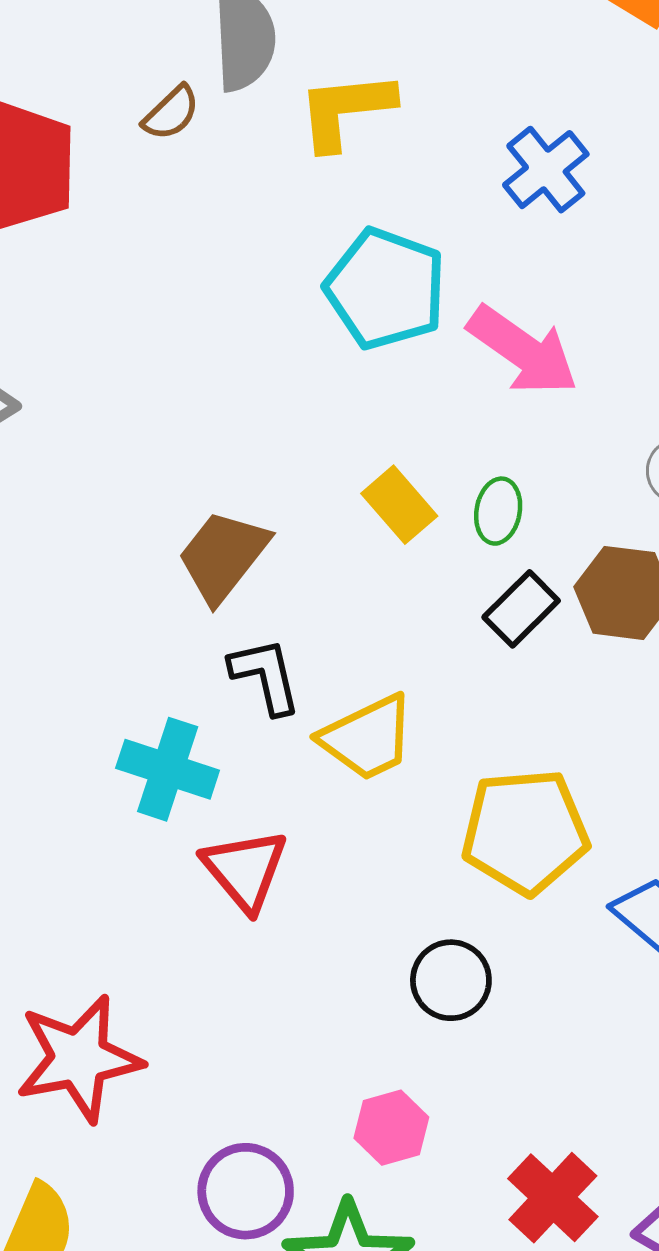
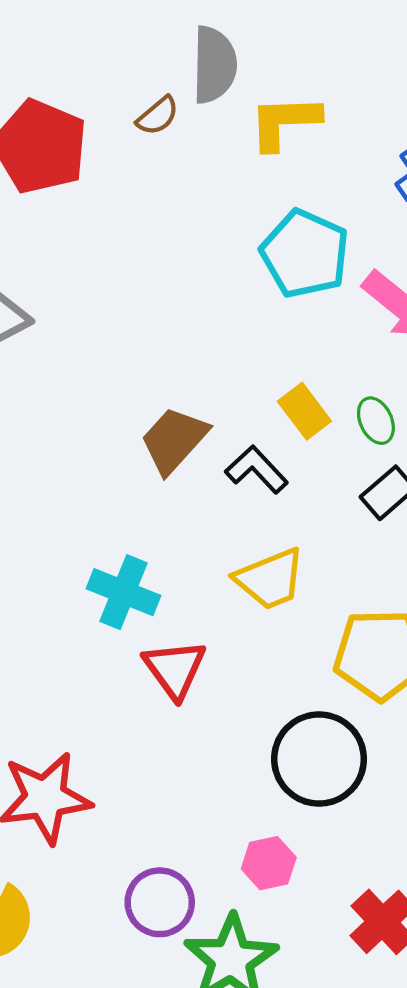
green ellipse: (498, 511) -> (376, 421), turned -39
black L-shape: (265, 676) -> (256, 470), moved, turned -34
black circle: (451, 980) -> (319, 759), size x1.6

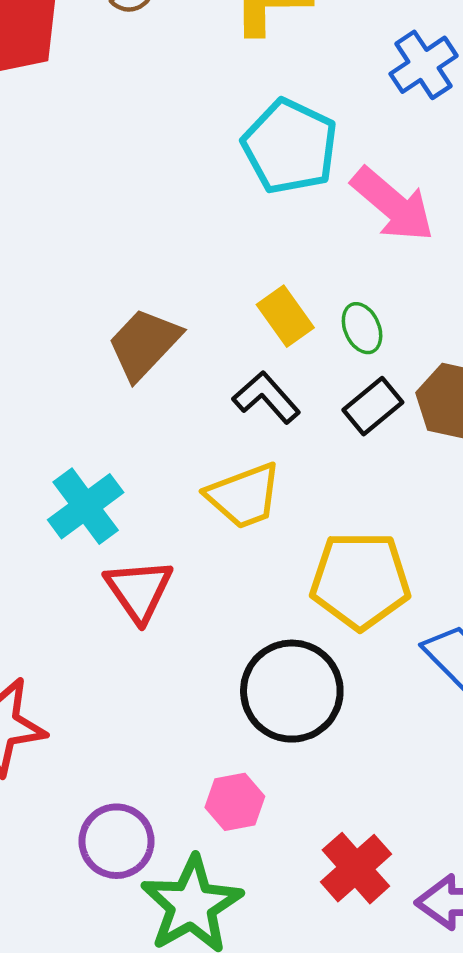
black L-shape: (256, 470) -> (266, 397), moved
cyan cross: (123, 592) -> (86, 506), turned 30

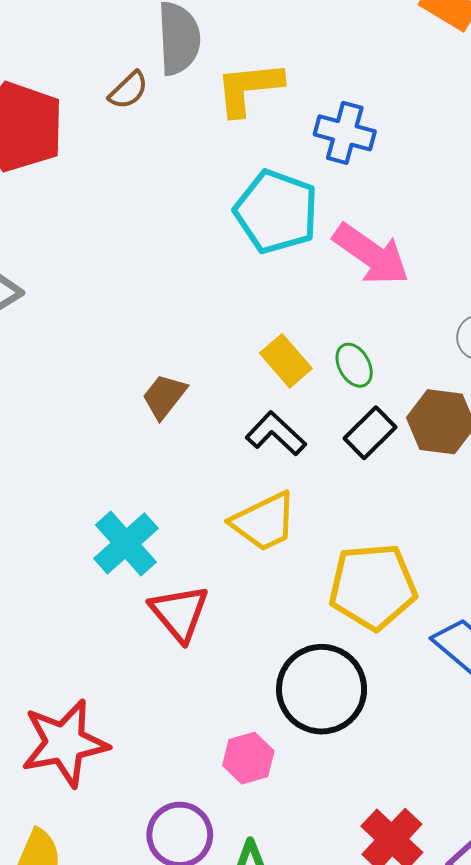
blue cross: (423, 65) -> (345, 133), moved, turned -36
brown trapezoid: (144, 344) -> (164, 396), size x0.7
pink hexagon: (235, 802) -> (248, 758), moved

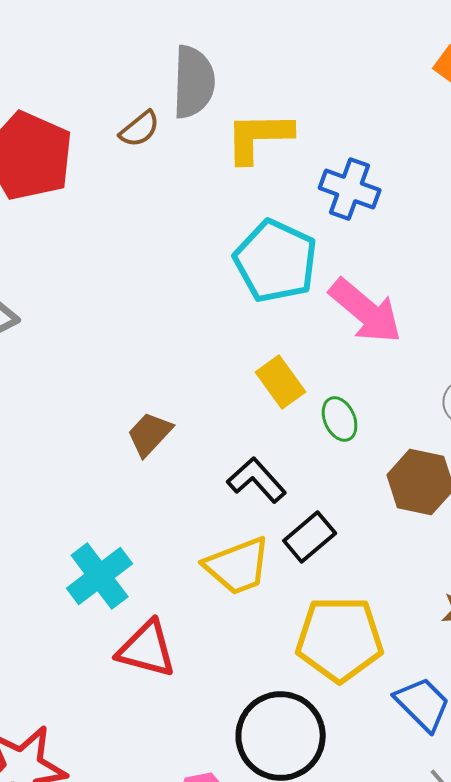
yellow rectangle: (286, 361) -> (281, 382), moved
black rectangle: (370, 433) -> (310, 537), moved
red triangle: (179, 613) -> (147, 649), turned -40

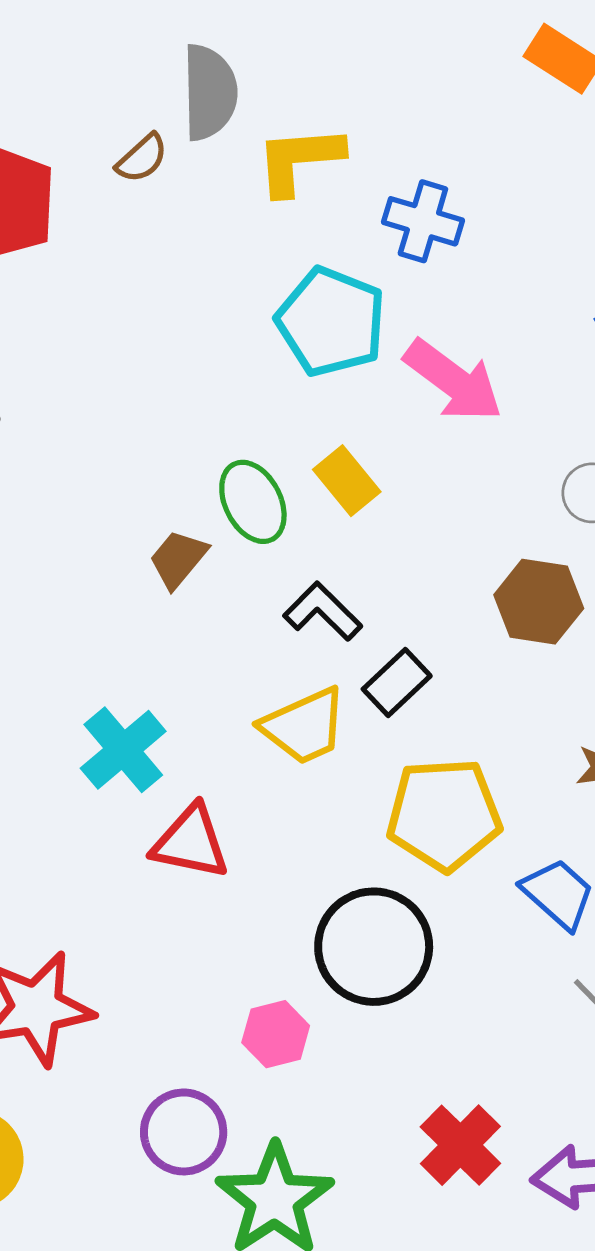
green ellipse: (340, 419) -> (253, 502), moved, size x1.4

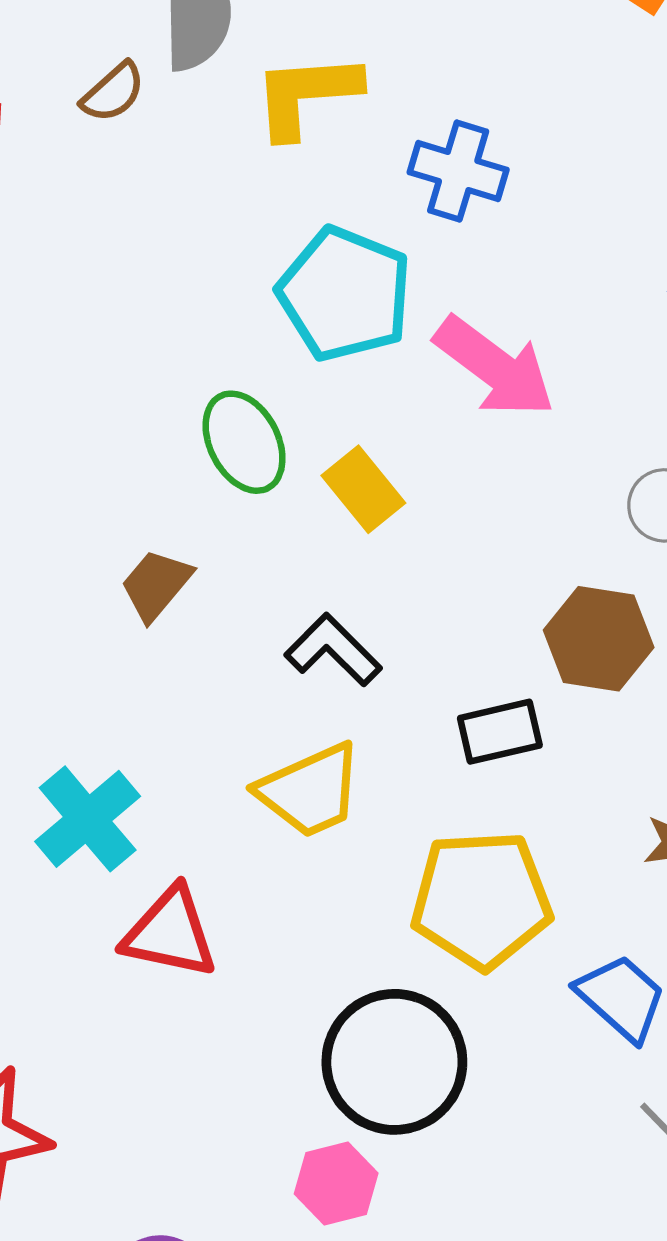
green ellipse: (253, 502) -> (244, 442), moved
black rectangle: (397, 682) -> (500, 732), moved, turned 30
pink hexagon: (276, 1034) -> (336, 1183), moved

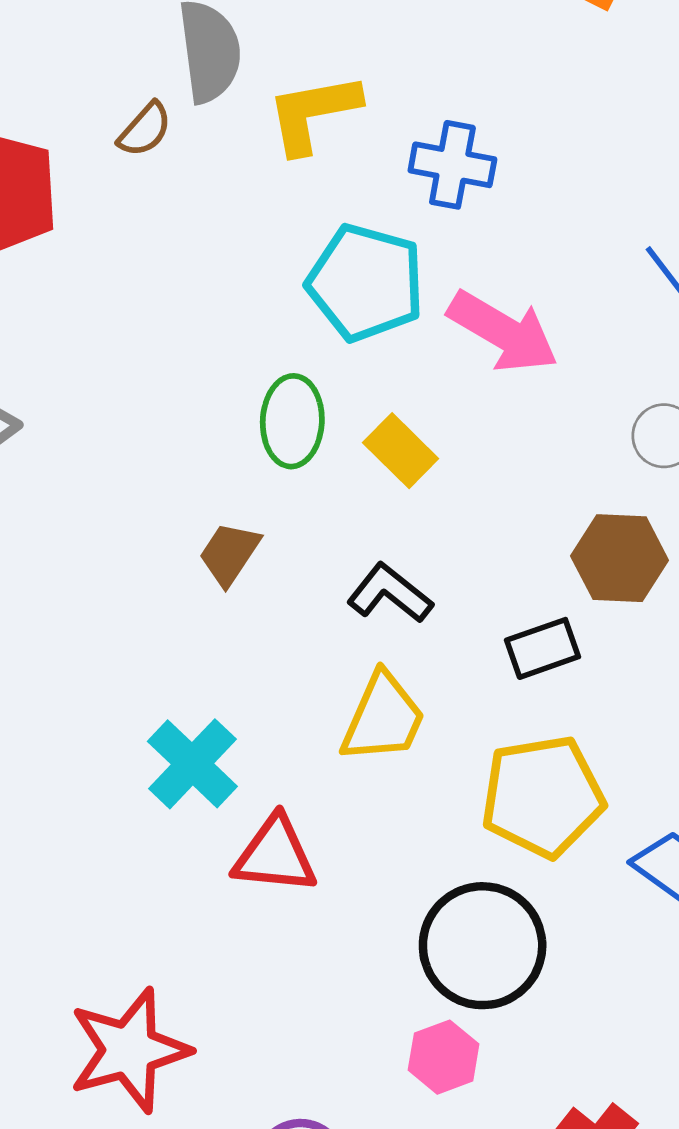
green ellipse: (244, 442) -> (292, 421), turned 36
yellow trapezoid: (310, 791) -> (383, 718), turned -36

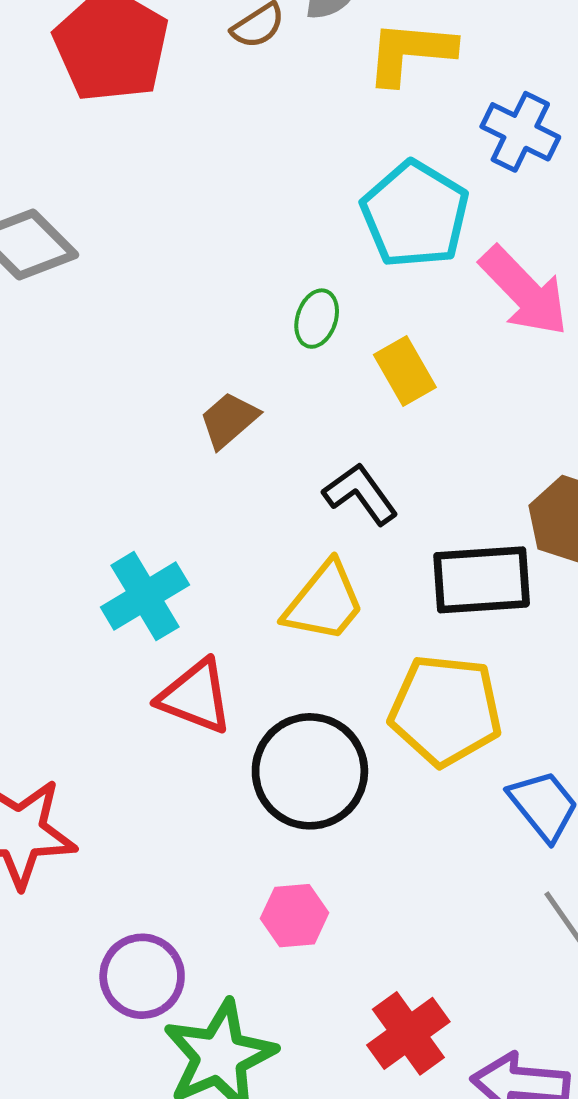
green ellipse: (292, 421) -> (317, 319), size x0.7
black rectangle: (543, 648) -> (482, 580), size x1.5
black circle: (483, 946) -> (310, 771), moved

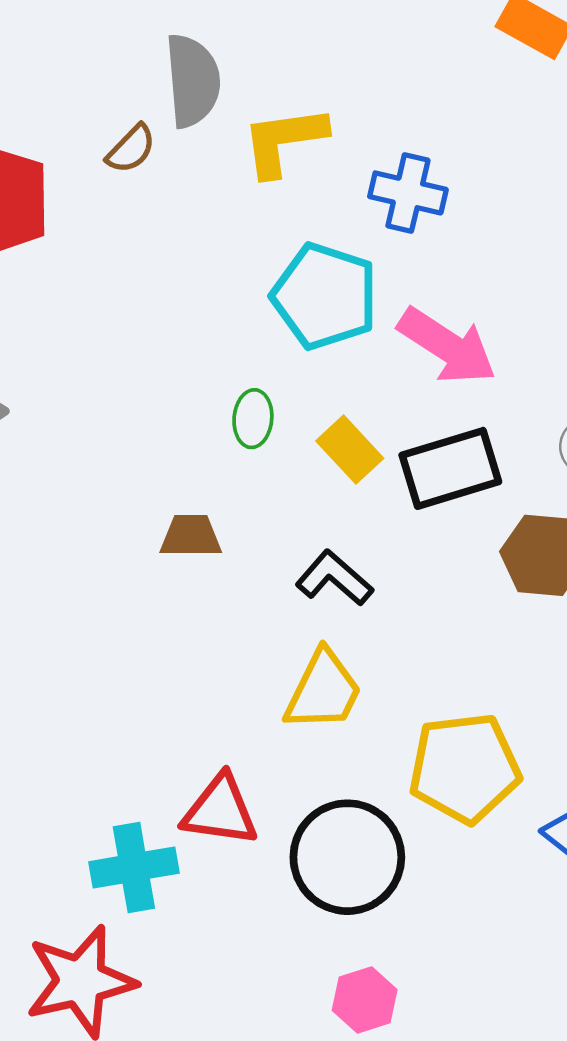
brown trapezoid: (229, 420) -> (191, 536), turned 54
black rectangle: (482, 580) -> (450, 468), moved
cyan cross: (145, 596) -> (134, 867), moved, turned 34

